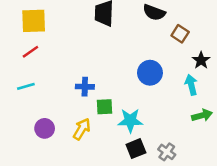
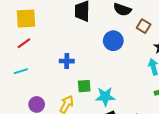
blue circle: (150, 73) -> (113, 41), moved
blue cross: (85, 87) -> (67, 61), moved

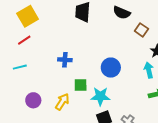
yellow square: (26, 18) -> (28, 16), turned -30
blue circle: (113, 41) -> (111, 68), moved

